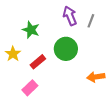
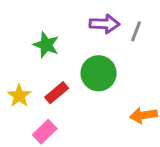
purple arrow: (70, 16) -> (105, 24), turned 114
yellow star: (13, 54) -> (19, 96), moved

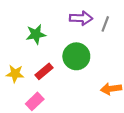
green star: (46, 45) -> (36, 34), turned -30
yellow star: (19, 96) -> (15, 74), turned -30

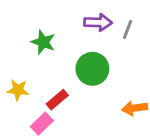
green star: (36, 34) -> (43, 42), turned 30
red rectangle: (44, 71) -> (57, 100), moved

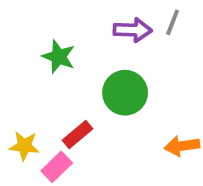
gray line: (128, 29) -> (173, 22), moved
yellow star: (18, 90) -> (24, 146), moved

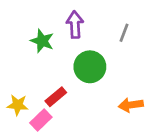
gray line: (173, 22) -> (124, 33), moved
purple arrow: (133, 30) -> (75, 25), moved, turned -95

